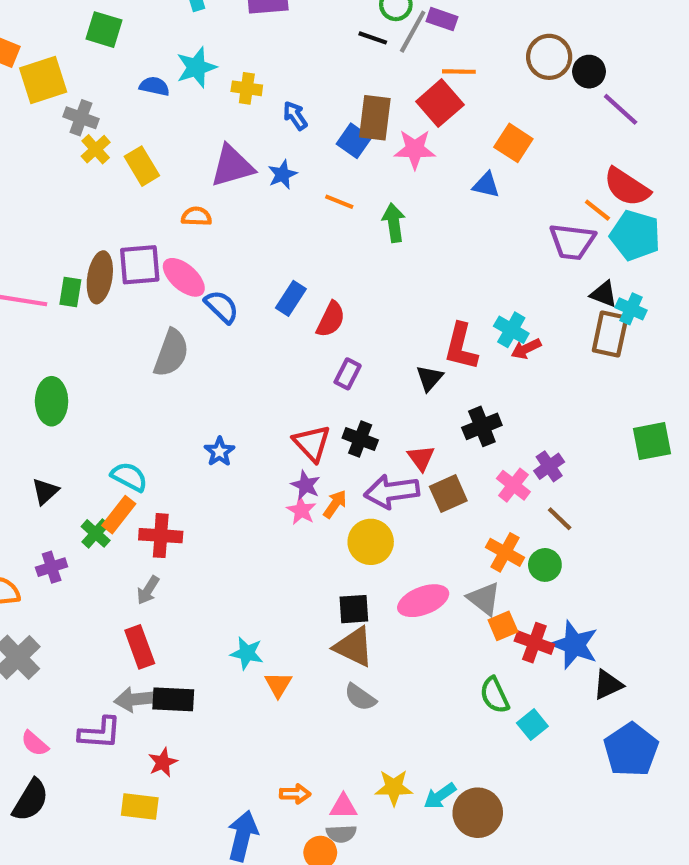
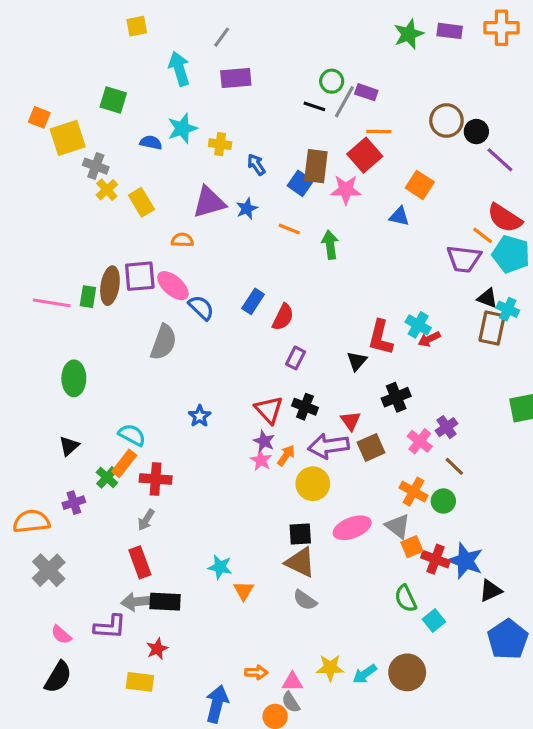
brown circle: (478, 813) -> (407, 672), moved
gray semicircle: (341, 834) -> (291, 702), turned 60

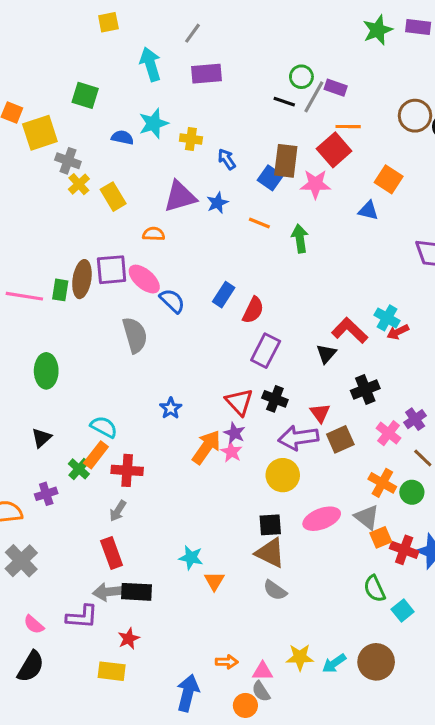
red L-shape: (380, 337) -> (350, 330), turned 120
gray semicircle: (163, 342) -> (135, 335), turned -36
purple rectangle: (296, 358) -> (266, 351), size x1.5
orange arrow: (286, 455) -> (206, 447), moved, size x1.6

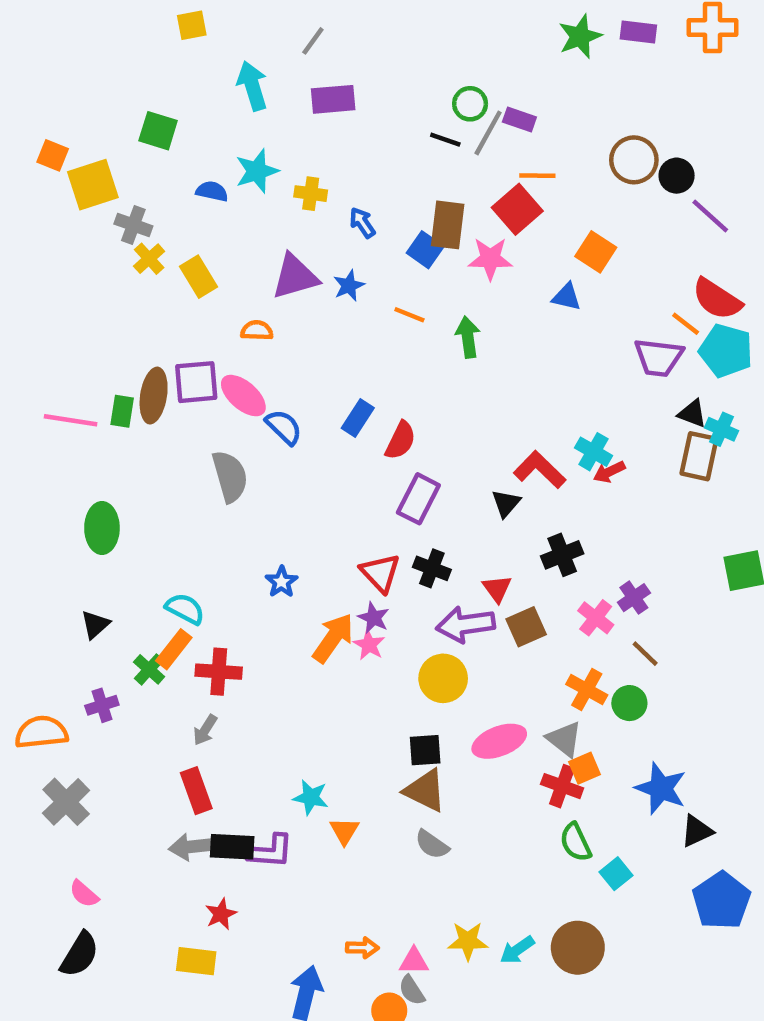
red cross: (404, 550) -> (562, 786), moved
purple L-shape: (82, 617) -> (270, 851), moved

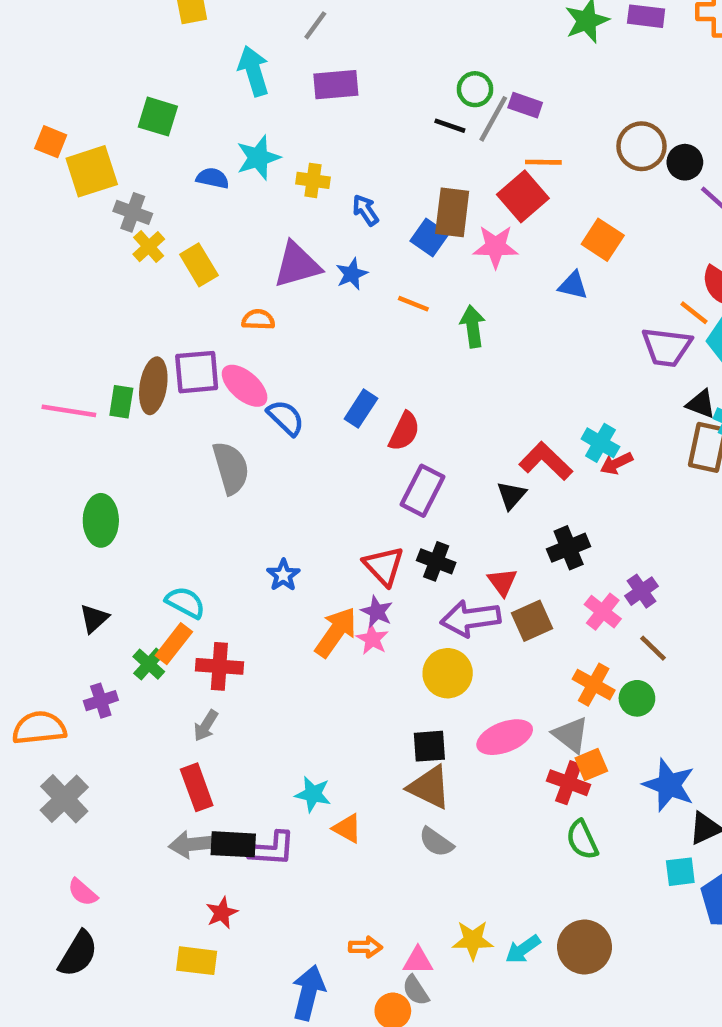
orange triangle: (344, 831) -> (347, 828), turned -32
cyan square: (616, 874) -> (680, 872), moved, turned 32

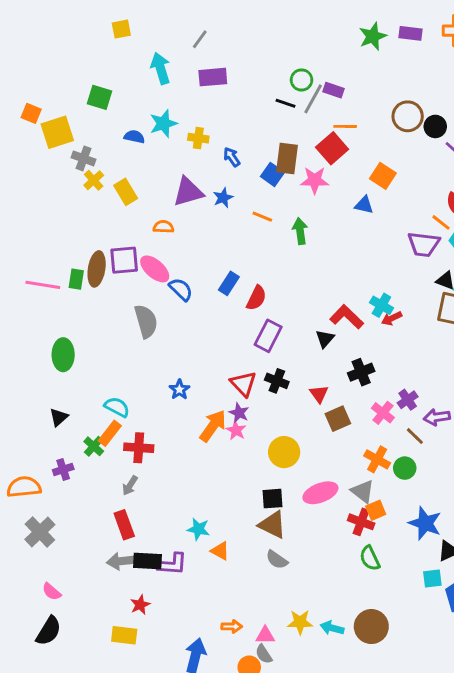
purple arrow: (470, 618) -> (437, 417), moved, size x0.7
cyan arrow: (523, 949) -> (332, 628), turned 50

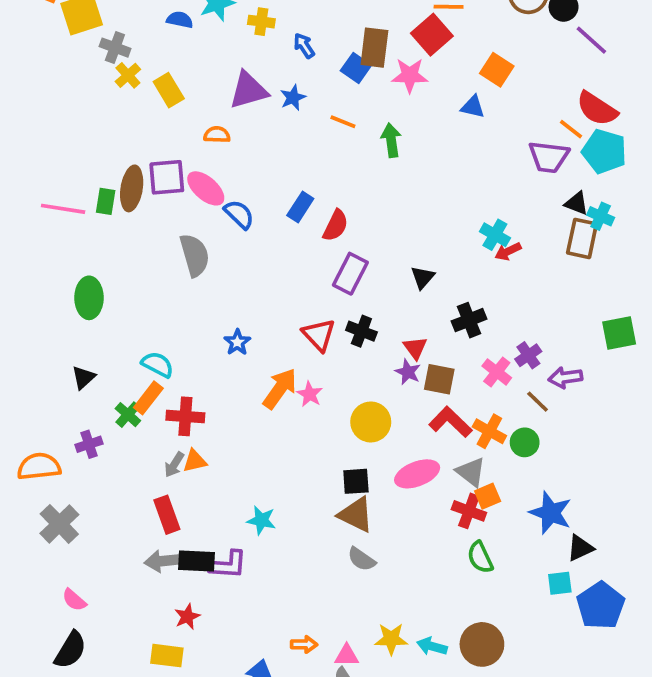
red L-shape: (347, 317) -> (450, 422), moved
purple star: (239, 413) -> (408, 372), moved
brown square: (338, 419) -> (439, 379), turned 35
orange triangle: (220, 551) -> (195, 461), moved, turned -42

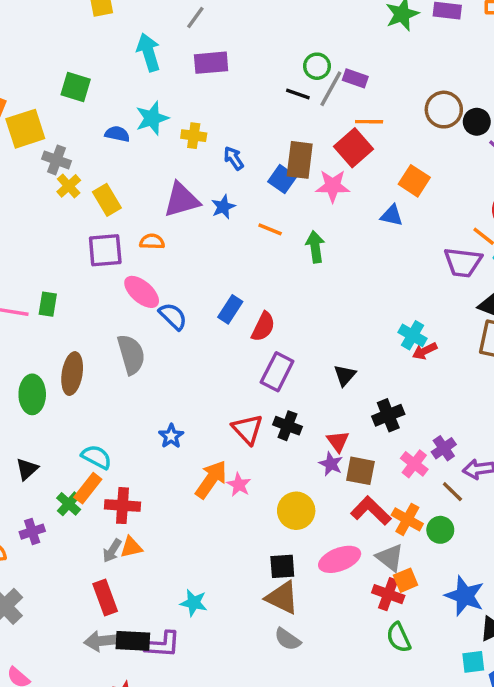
purple square: (167, 177) -> (105, 250), moved
brown ellipse: (132, 188) -> (72, 374), moved

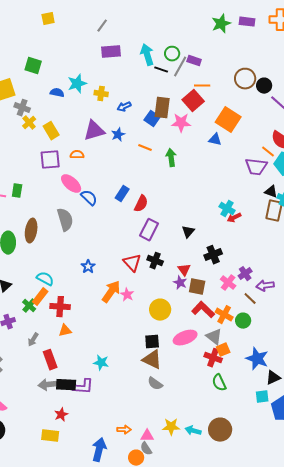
cyan arrow: (149, 52) -> (147, 55), moved
blue arrow: (234, 158) -> (124, 107), turned -80
orange square: (414, 181) -> (228, 120), size x1.4
gray arrow: (112, 551) -> (33, 340), moved

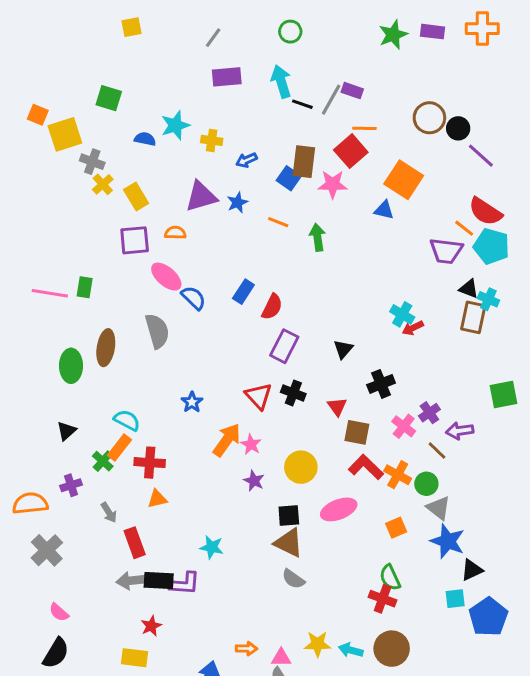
green circle: (172, 54) -> (290, 32), moved
purple star: (180, 283) -> (254, 481), moved
gray triangle: (214, 337) -> (438, 508), moved
gray arrow: (33, 340) -> (109, 512), turned -64
red cross: (213, 358) -> (383, 599), moved

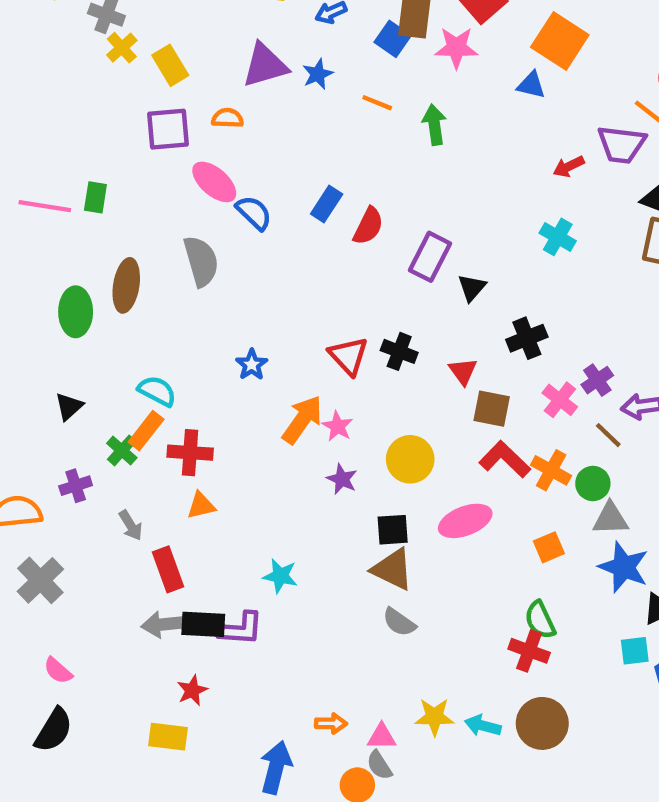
red arrow: (413, 328) -> (569, 167), moved
purple rectangle: (284, 346) -> (430, 257), moved
gray triangle: (438, 508) -> (610, 519), turned -40

